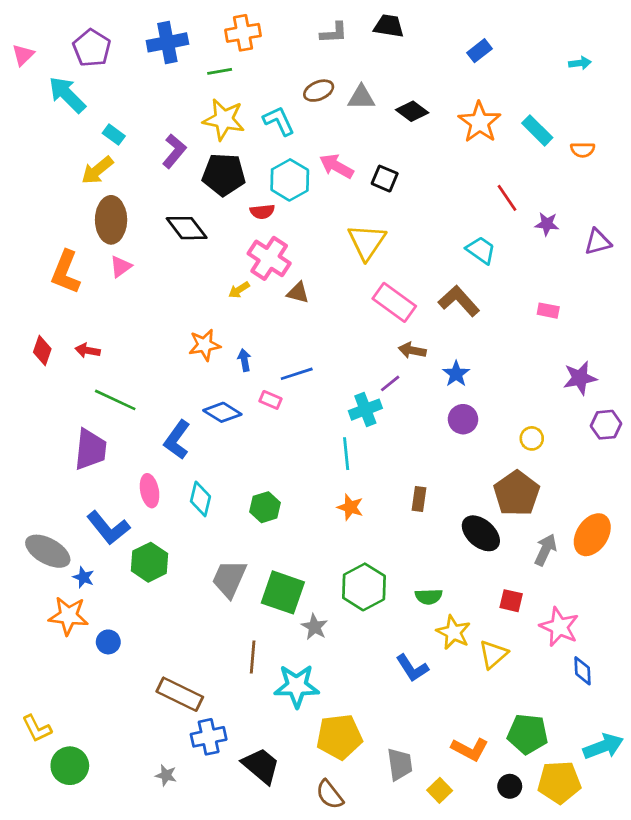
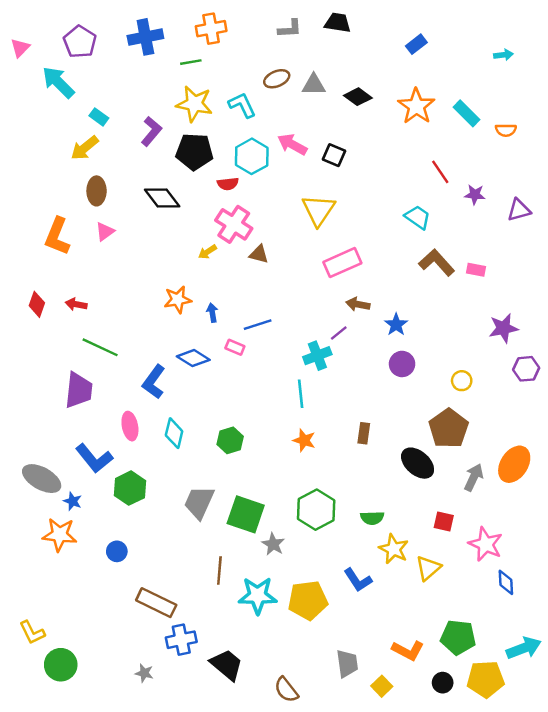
brown ellipse: (111, 220) -> (97, 191), size x0.7
brown L-shape: (459, 301) -> (437, 263), moved
pink rectangle: (394, 302) -> (342, 263), turned -60
blue circle: (108, 642) -> (117, 551), moved
yellow pentagon: (339, 737) -> (308, 600), moved

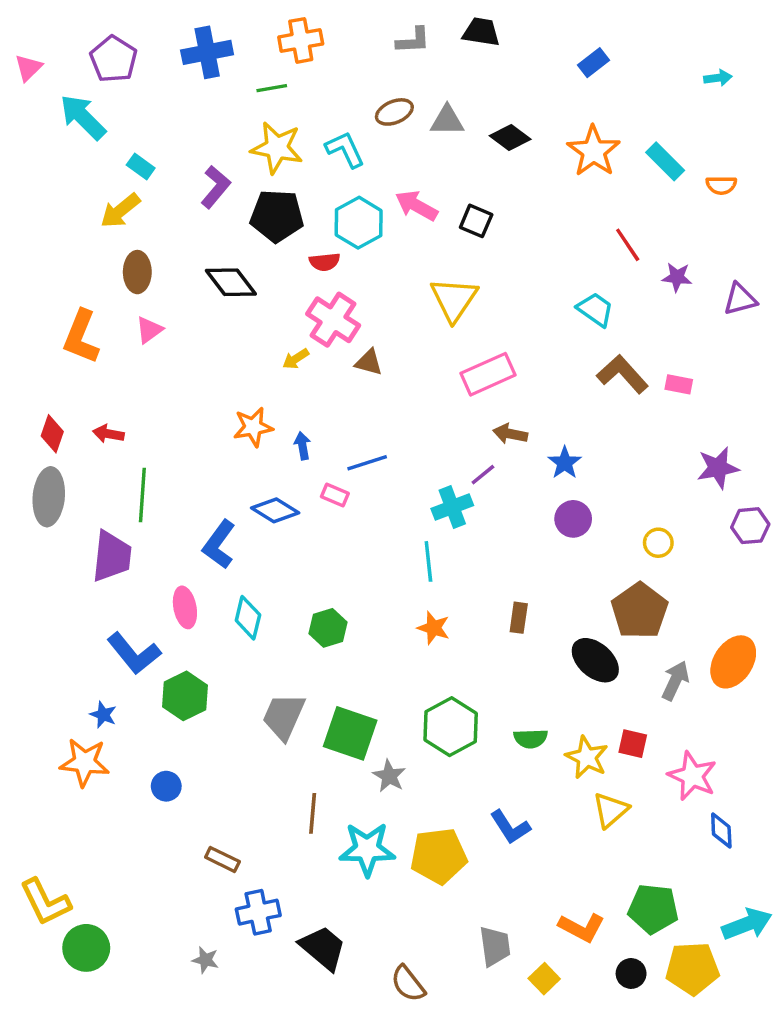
green line: (100, 347) -> (142, 495), turned 69
gray ellipse: (42, 479) -> (49, 497), moved, turned 66
yellow star: (394, 549) -> (587, 757), moved
brown rectangle: (156, 603) -> (222, 859), size x0.6
yellow L-shape: (32, 632) -> (45, 902), size x1.4

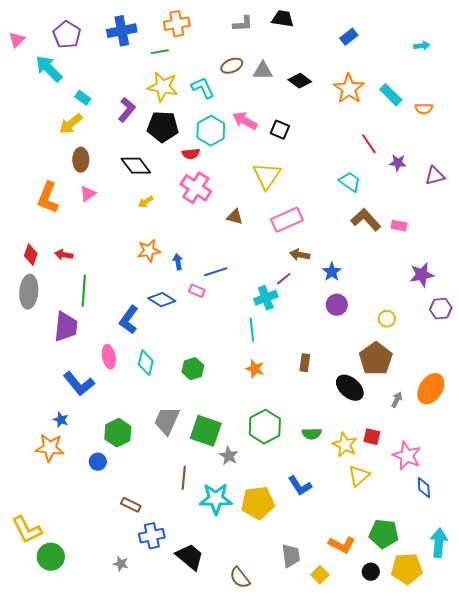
yellow arrow: (296, 359) -> (146, 202), moved
brown triangle: (369, 362) -> (235, 217), moved
gray arrow: (675, 681) -> (397, 400), size x0.7
green hexagon: (185, 696) -> (118, 433), moved
cyan arrow: (747, 924) -> (439, 543), turned -64

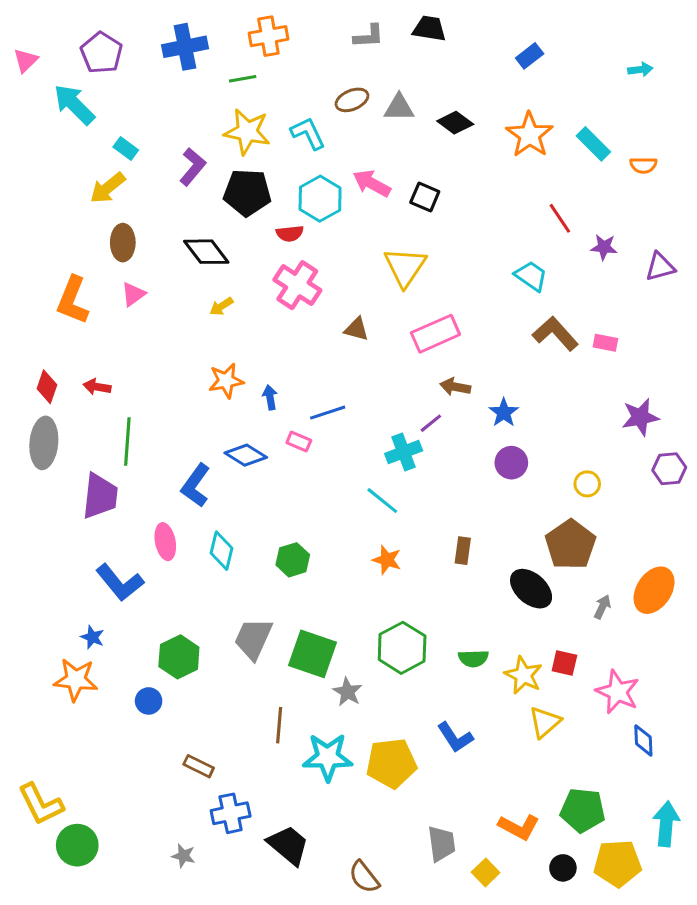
cyan line: (252, 330) -> (382, 501), turned -45

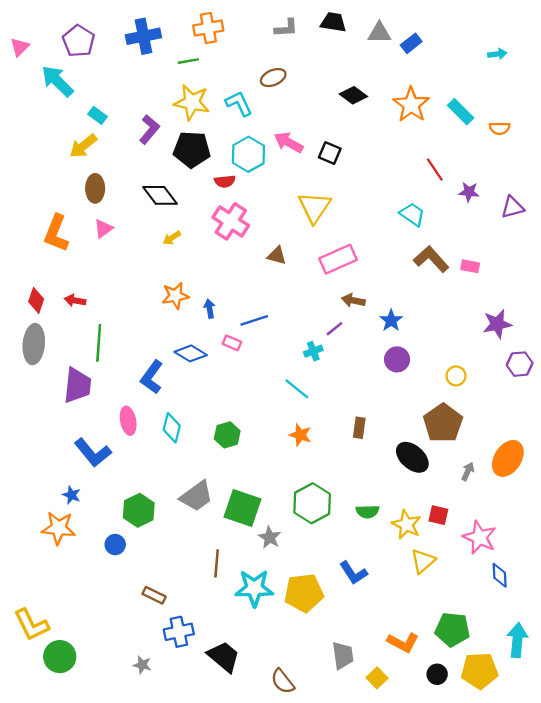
gray triangle: (399, 107) -> (379, 33), moved
cyan cross: (404, 452) -> (313, 351), size x0.7
gray trapezoid: (253, 639) -> (197, 496), turned -150

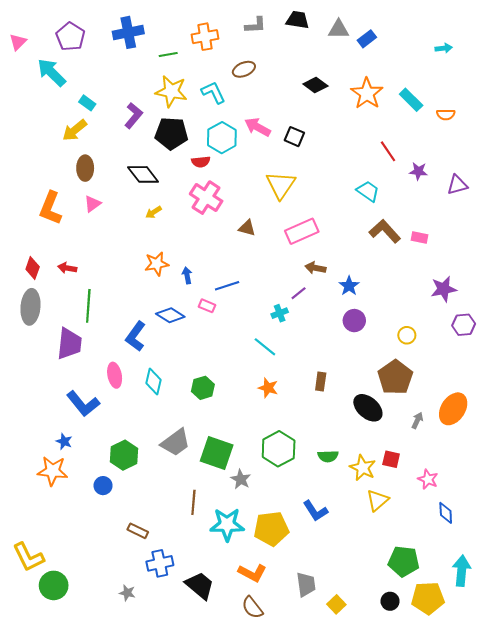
orange cross: (208, 28) -> (205, 37), moved
pink star: (480, 537) -> (428, 479), size x0.7
orange L-shape: (403, 642) -> (252, 573), moved

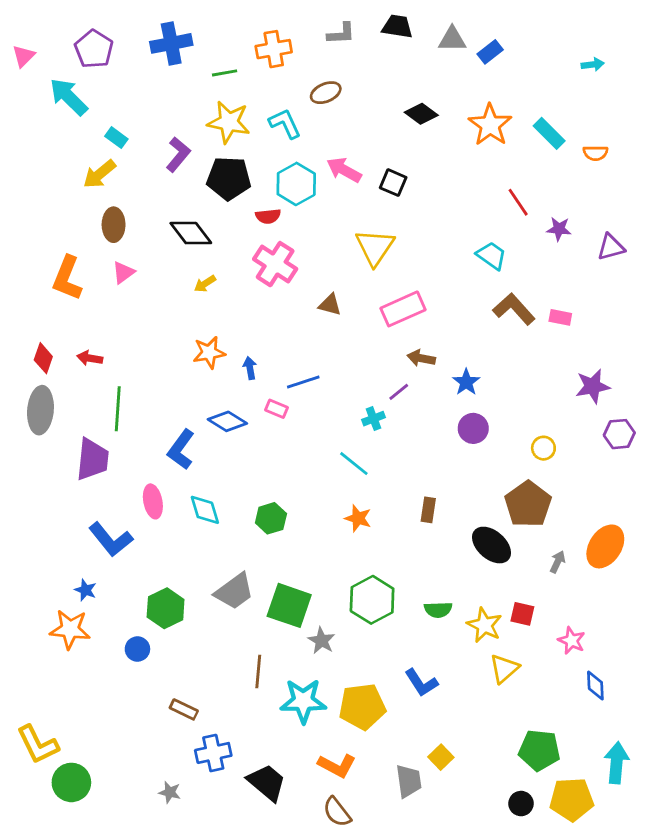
cyan diamond: (153, 382) -> (205, 510), turned -30
yellow square: (336, 604) -> (441, 757), moved

